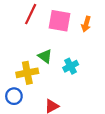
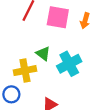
cyan cross: (71, 66) -> (69, 64), size x1.5

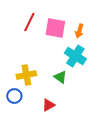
green triangle: (43, 54) -> (60, 77), moved
cyan cross: (69, 64) -> (75, 56), moved, turned -30

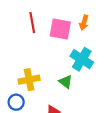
red line: (29, 22) -> (32, 23), turned -36
orange arrow: (79, 31) -> (84, 23), moved

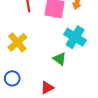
yellow cross: (29, 80) -> (17, 42), moved, turned -30

